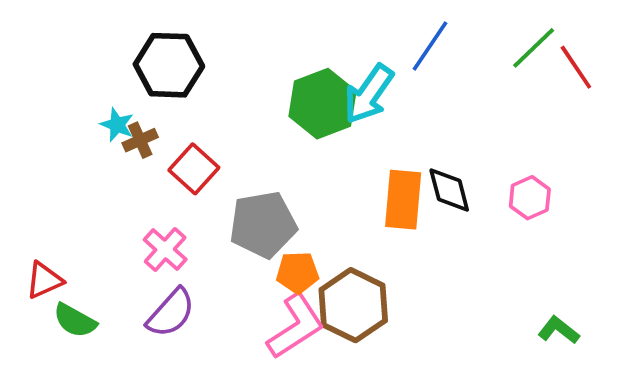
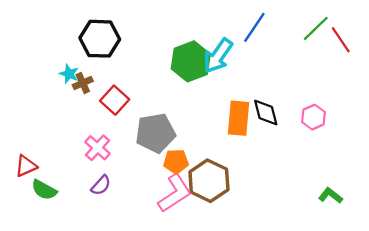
purple semicircle: (171, 313) -> (101, 185), size x0.7

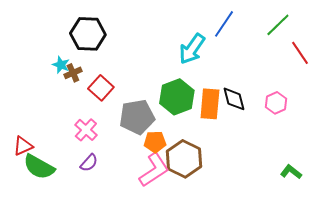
red line: (341, 40) -> (300, 53), moved
green hexagon: (191, 61) -> (177, 97), moved
green semicircle: (44, 190) -> (39, 167), size x1.4

